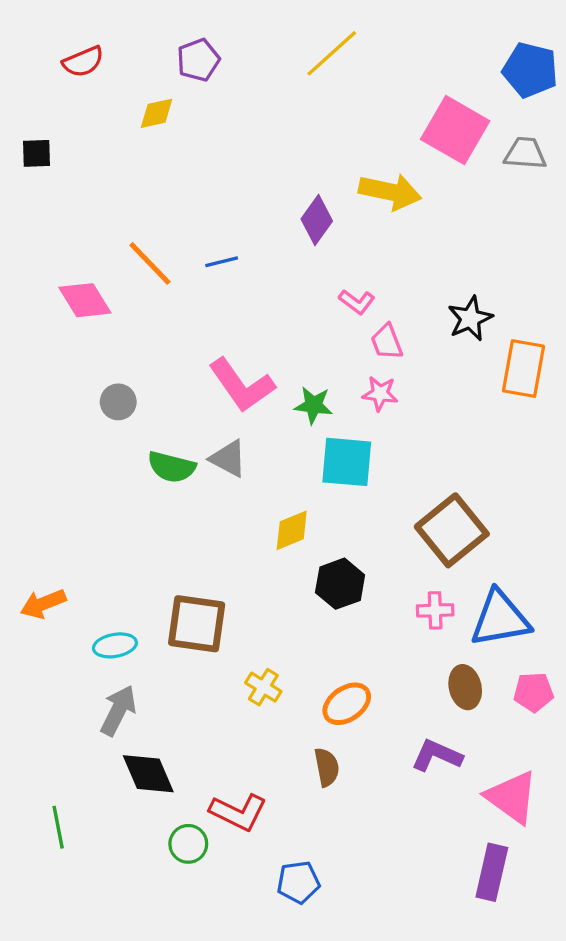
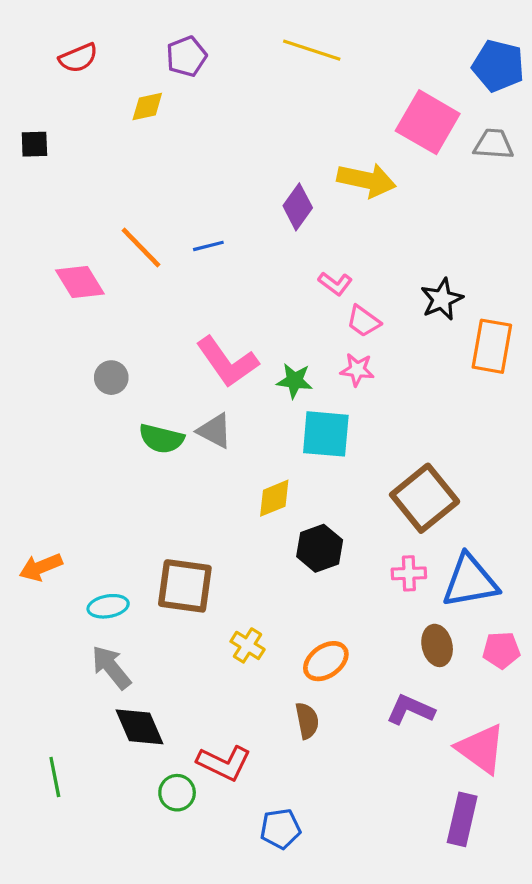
yellow line: (332, 53) -> (312, 50), turned 60
pink trapezoid: (387, 342) -> (363, 321), turned -33
gray arrow: (118, 710) -> (111, 667), turned -66

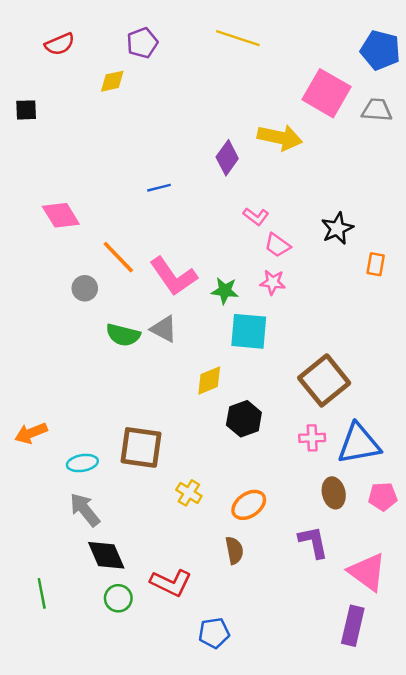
orange line: (141, 248) -> (118, 257), moved
orange rectangle: (492, 346) -> (376, 264), size x0.6
purple L-shape: (410, 710) -> (313, 542), turned 54
green circle: (177, 793) -> (118, 598), moved

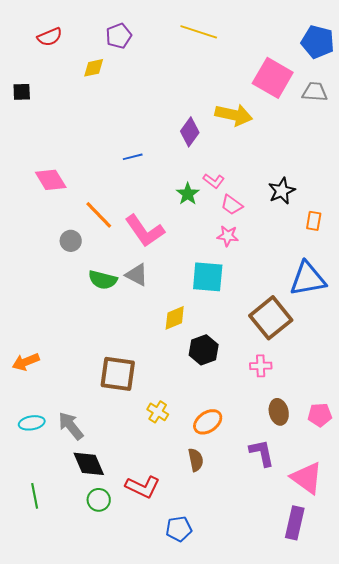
green star: (225, 291) -> (188, 194), moved, turned 30
blue triangle: (359, 444) -> (308, 279), moved
cyan ellipse: (82, 463) -> (32, 423), moved

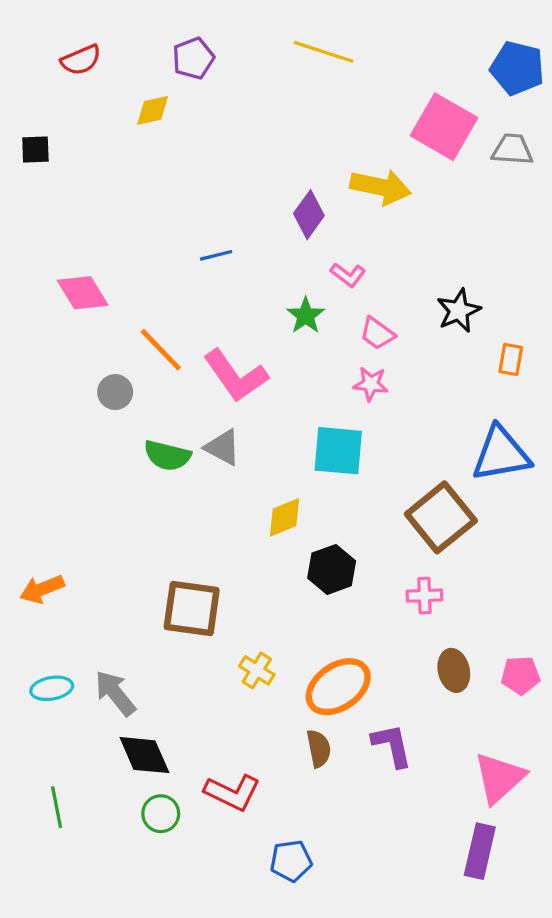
pink L-shape: (214, 181) -> (348, 275), moved
orange ellipse: (208, 422) -> (338, 687), size x1.4
purple L-shape: (262, 453) -> (392, 745), moved
pink triangle: (307, 478) -> (499, 778), turned 42

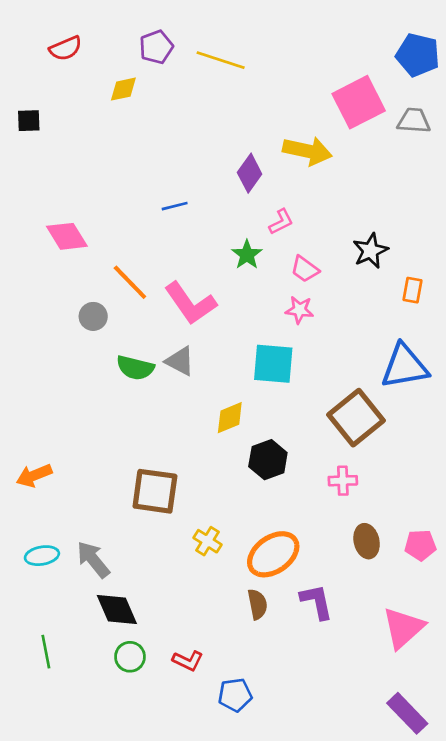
yellow line: (324, 52) -> (221, 60), moved
pink square: (444, 127) -> (359, 102), turned 33
pink L-shape: (348, 275) -> (281, 222), turned -64
red L-shape: (232, 792) -> (188, 661), moved, size x0.7
purple rectangle: (480, 851) -> (407, 713), moved, turned -57

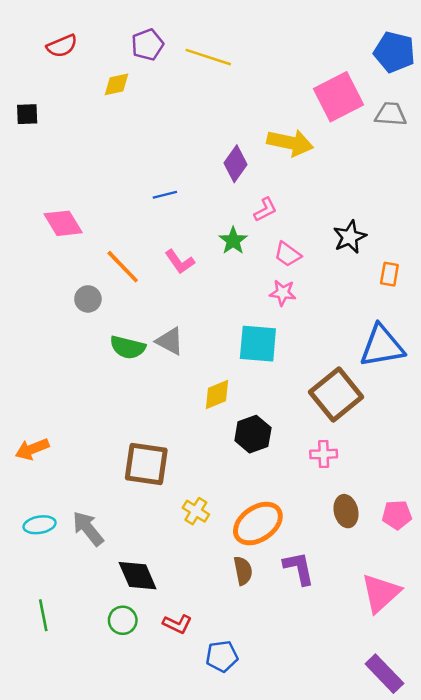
pink L-shape: (190, 303) -> (180, 262), moved, size x0.6
black diamond: (117, 609) -> (138, 576), moved

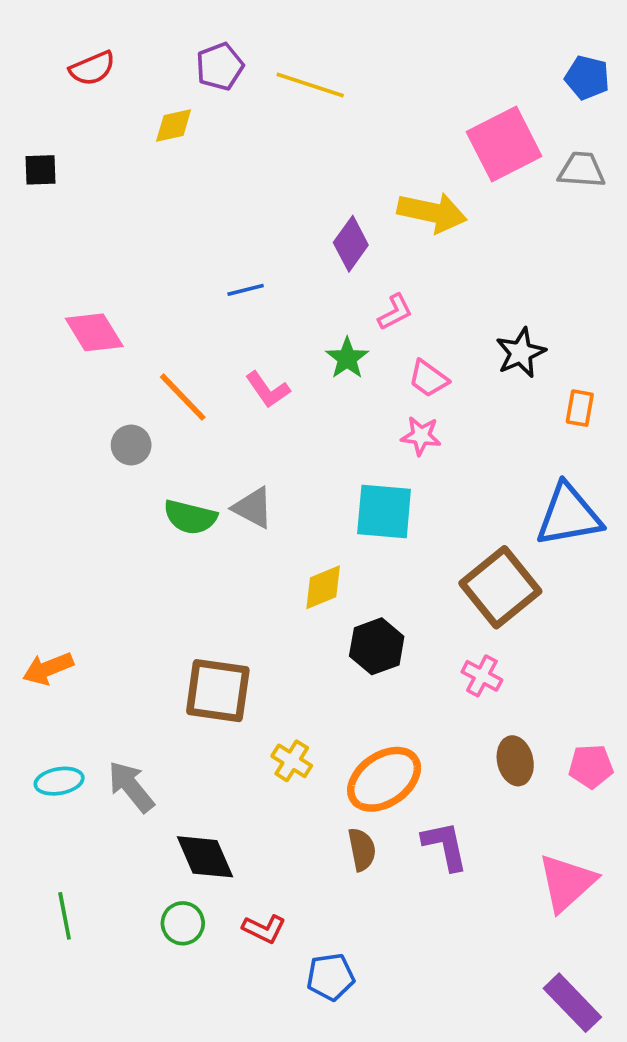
blue pentagon: (394, 52) -> (587, 78), size x0.7
pink cross: (324, 454) -> (482, 676), turned 30

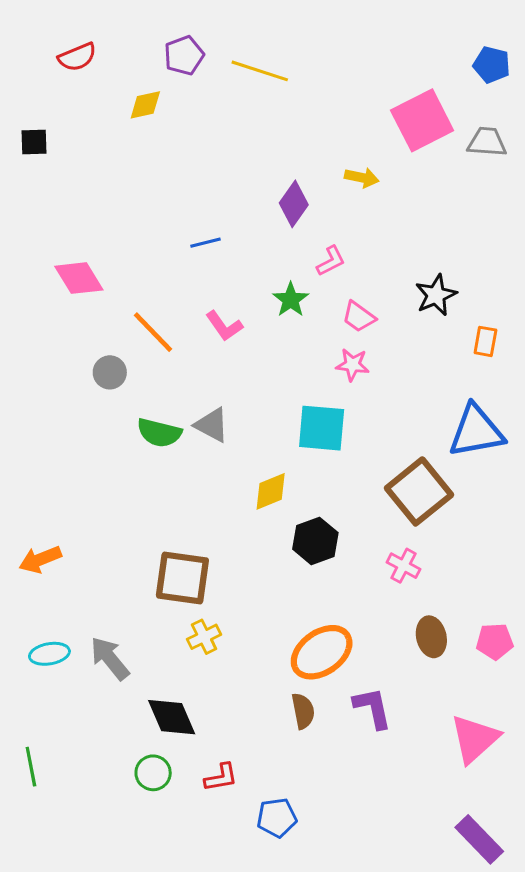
yellow arrow: (432, 212) -> (362, 178), size x0.6
yellow cross: (292, 761) -> (204, 637), moved, turned 32
green line: (65, 916) -> (31, 767), moved
red L-shape: (264, 929) -> (221, 777), turned -36

